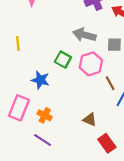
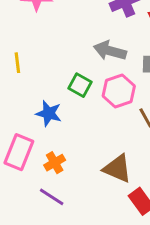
orange cross: (45, 115) -> (55, 163), turned 32
brown triangle: (90, 120) -> (117, 169), size x1.5

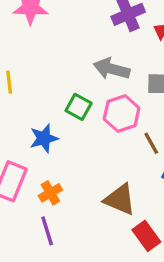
blue star: (49, 113) -> (44, 138), turned -30
purple line: (52, 197) -> (47, 231), turned 40

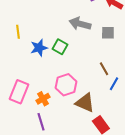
pink hexagon: (122, 113) -> (66, 85), moved
blue star: (44, 138) -> (39, 48), moved

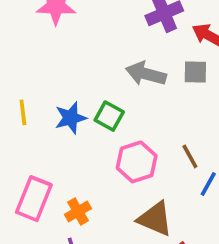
yellow line: (18, 32) -> (23, 112), moved
gray square: (108, 33) -> (195, 72), moved
pink hexagon: (66, 85) -> (137, 162), moved

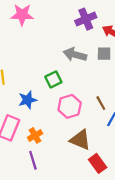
green square: (109, 116) -> (53, 79), turned 35
blue star: (71, 118) -> (28, 100), moved

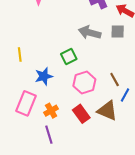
brown triangle: (80, 140) -> (107, 111), moved
red rectangle: (98, 163) -> (81, 114), moved

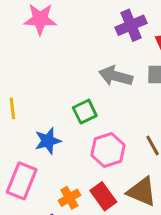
orange cross: (51, 111) -> (69, 198), moved

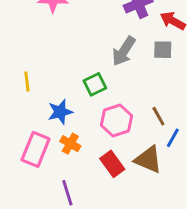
gray arrow: (116, 76) -> (124, 51), turned -72
orange cross: (69, 198) -> (70, 144), moved, turned -30

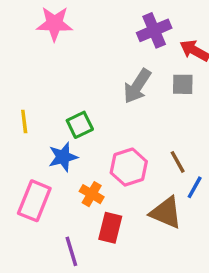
green square: (95, 84) -> (80, 125), moved
orange cross: (70, 144) -> (92, 194), moved
red rectangle: (112, 164) -> (110, 228), moved, turned 50

